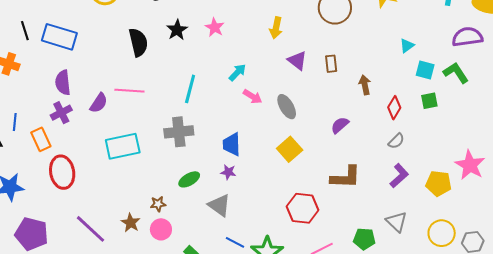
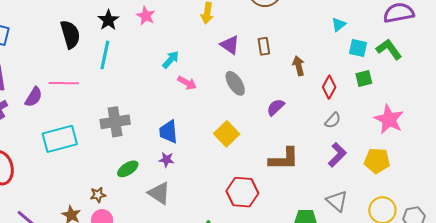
cyan line: (190, 89) -> (105, 55), moved
gray ellipse: (287, 107) -> (235, 83), moved
pink star: (470, 165) -> (389, 119), moved

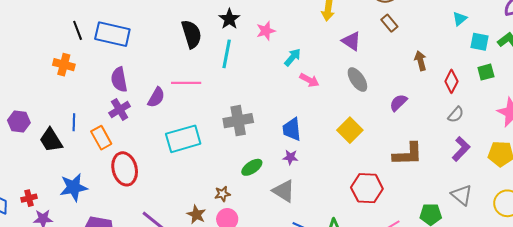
pink star: (146, 16) -> (266, 31), moved, turned 30
brown rectangle: (264, 46) -> (389, 23), moved, turned -30

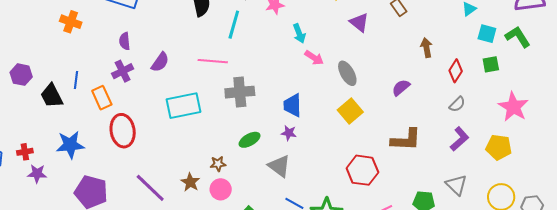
cyan arrow: (292, 57) -> (299, 33), turned 114
purple semicircle: (119, 79) -> (125, 41), size x0.7
gray ellipse: (357, 80) -> (347, 73), moved
pink line: (186, 83) -> (213, 61), moved

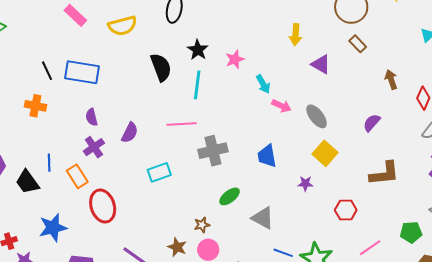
cyan rectangle: (184, 106) -> (159, 172), size x0.7
purple star: (289, 133) -> (305, 184), moved
red hexagon: (362, 170) -> (346, 210), size x0.7

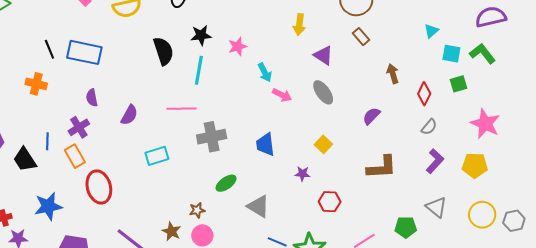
black star: (198, 50) -> (201, 35), turned 30
gray ellipse: (317, 116) -> (323, 92), moved
purple cross: (94, 147) -> (79, 127), moved
yellow square: (325, 153) -> (323, 144), size x0.7
red hexagon: (346, 210) -> (330, 202), moved

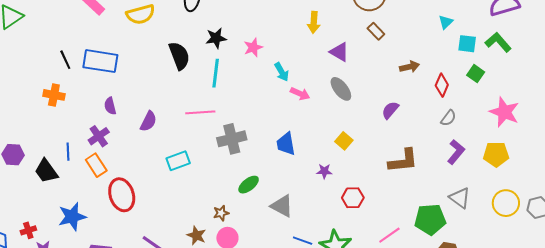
brown arrow: (393, 74) -> (410, 67), turned 96
green square: (458, 84) -> (476, 74), turned -36
green pentagon: (406, 227) -> (430, 219), size x1.4

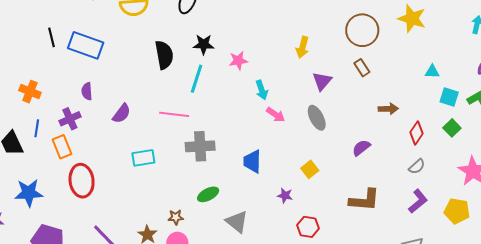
cyan triangle: (446, 22) -> (432, 72), turned 35
purple triangle: (339, 52) -> (322, 81), turned 30
orange cross: (54, 95) -> (30, 92), moved

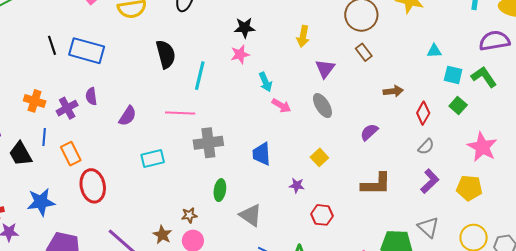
black star: (204, 44) -> (245, 28), moved
purple cross: (70, 119) -> (67, 108), moved
green ellipse: (208, 194) -> (220, 190), turned -50

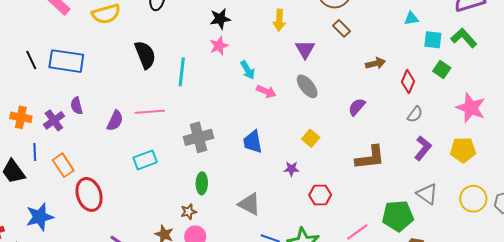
pink line: (180, 113) -> (150, 112), moved
green ellipse: (220, 190) -> (202, 183), moved

